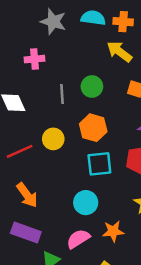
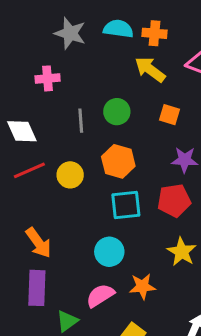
red line: (20, 151) -> (29, 170), moved
purple rectangle: (26, 233) -> (37, 288), turned 72

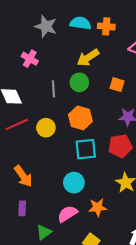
yellow arrow: (150, 69) -> (88, 58), moved, turned -70
pink cross: (48, 78) -> (30, 59), turned 35
purple rectangle: (37, 288) -> (22, 208), size x0.6

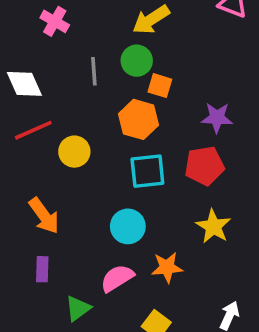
orange square: (117, 85) -> (160, 86), moved
yellow circle: (46, 128) -> (74, 152), moved

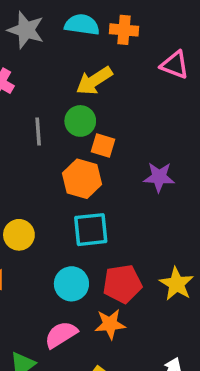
yellow circle: (74, 152) -> (19, 235), moved
red pentagon: (204, 166) -> (122, 284), moved
yellow star: (213, 226) -> (177, 284), moved

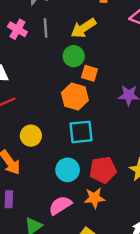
gray line: (38, 131) -> (46, 28), moved

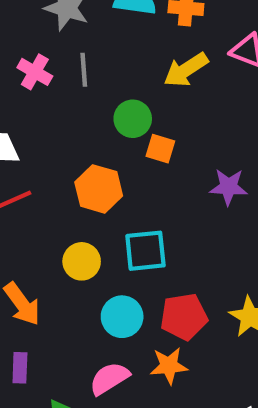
yellow arrow: (83, 28) -> (186, 70), moved
orange hexagon: (75, 96) -> (99, 189), moved
yellow circle: (31, 136) -> (82, 261), moved

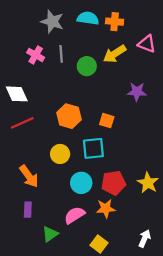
green circle: (133, 119) -> (87, 66), moved
orange square: (160, 149) -> (107, 121), moved
purple star: (228, 187) -> (137, 92), moved

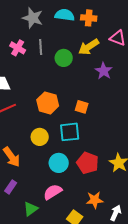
purple star: (137, 92) -> (104, 71), moved, turned 30
red pentagon: (113, 183) -> (88, 163), turned 30
orange star: (106, 208) -> (95, 200), moved
purple rectangle: (28, 210) -> (11, 187), turned 32

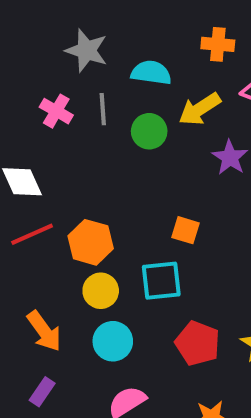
cyan semicircle: (65, 15) -> (151, 73), moved
orange cross: (89, 18) -> (218, 44), moved
orange hexagon: (48, 103) -> (91, 242), moved
cyan circle: (59, 163) -> (113, 341), moved

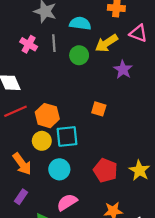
cyan square: (161, 281) -> (67, 136), moved
yellow circle: (101, 291) -> (42, 141), moved

